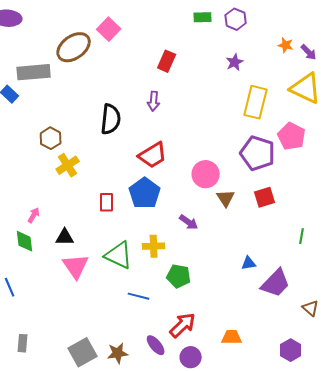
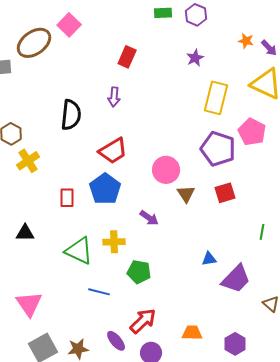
pink triangle: (76, 266) -> (29, 304), moved
purple hexagon: (291, 350) -> (235, 344), moved

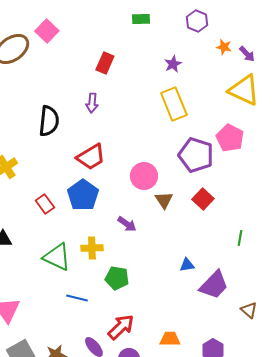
purple hexagon: (196, 15) -> (197, 21), moved
yellow rectangle: (216, 98) -> (174, 104), moved, turned -36
red square: (225, 193) -> (203, 199), turned -30
red rectangle: (67, 198) -> (45, 204), turned -36

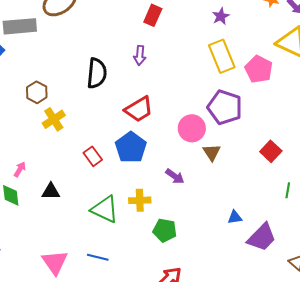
pink pentagon: (230, 138) -> (259, 69), moved
purple pentagon: (196, 155) -> (225, 107), moved
red square: (203, 199) -> (271, 151), moved
blue line: (77, 298) -> (98, 257), moved

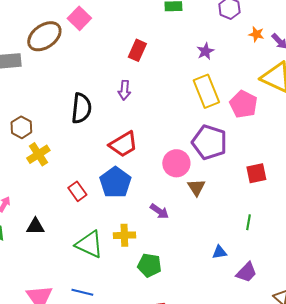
red square: (271, 151) -> (256, 173), moved, turned 35
green line: (288, 190) -> (248, 222), moved
purple trapezoid: (262, 237) -> (246, 272), size x0.7

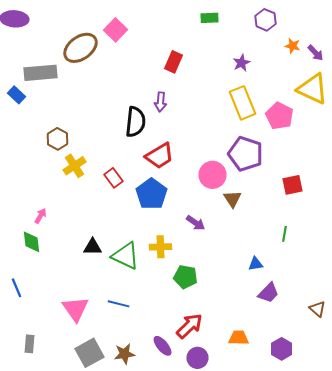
black semicircle: (81, 108) -> (136, 122), moved
red rectangle: (77, 191) -> (114, 178), moved
black triangle: (35, 226) -> (92, 247), moved
purple trapezoid: (246, 272) -> (268, 293), moved

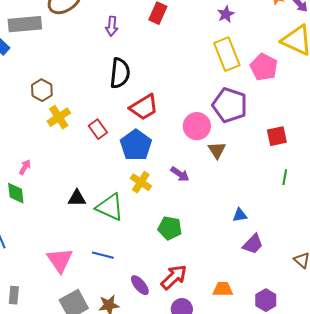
purple arrow: (160, 102) -> (112, 26), moved
green line: (284, 234) -> (285, 177), moved
yellow cross: (160, 247) -> (141, 182), moved, turned 35
purple ellipse: (162, 346) -> (140, 285), moved

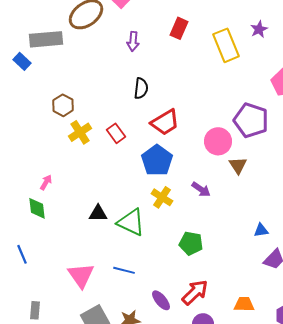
purple star: (226, 14) -> (259, 29), moved
yellow rectangle: (227, 54) -> (226, 45), moved
black semicircle: (120, 73) -> (141, 88), size x0.7
red rectangle: (98, 129) -> (116, 133), moved

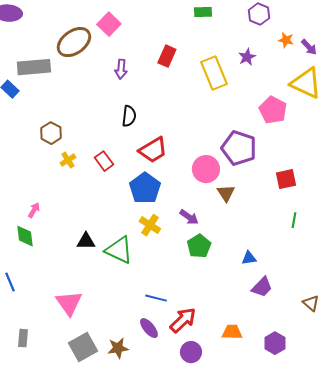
yellow cross: (80, 132) -> (68, 160), size x0.7
green pentagon: (191, 243) -> (199, 246), moved, turned 30
blue line: (124, 270) -> (156, 298), moved

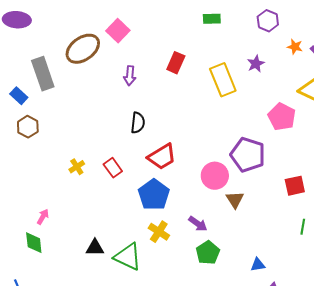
gray rectangle: (34, 67) -> (43, 74), turned 76
brown hexagon: (51, 133) -> (28, 127), moved

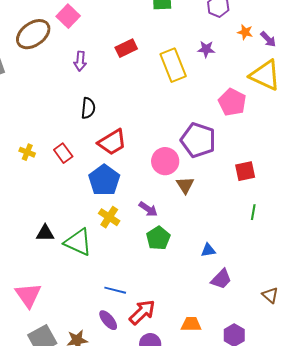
red rectangle: (176, 63) -> (126, 48), turned 40
purple star: (256, 64) -> (206, 49), turned 30
yellow cross: (77, 167) -> (27, 152), turned -35

